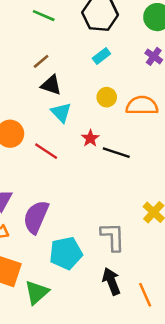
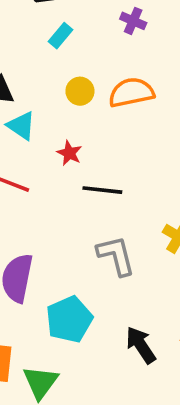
black line: (116, 153) -> (102, 190), moved
gray L-shape: (113, 237) -> (116, 256), moved

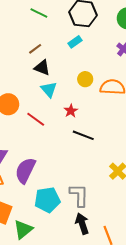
cyan rectangle: (61, 36) -> (75, 42), moved
gray L-shape: (116, 256) -> (79, 195), moved

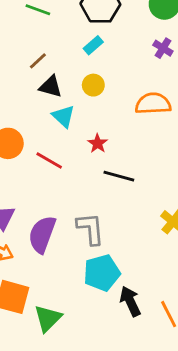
yellow circle: (85, 79) -> (93, 85), moved
gray L-shape: (79, 195) -> (90, 229), moved
cyan pentagon: (47, 200) -> (102, 273), moved

